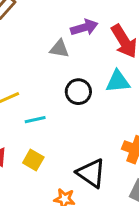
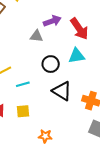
yellow square: (33, 160) -> (23, 111), turned -32
black triangle: (91, 173) -> (62, 91), moved

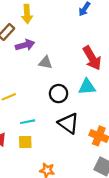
purple arrow: (52, 21) -> (25, 45), moved
cyan line: (23, 84) -> (28, 122), moved

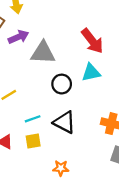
gray triangle: (45, 63) -> (43, 53), size x1.6
black triangle: (68, 123) -> (64, 122), moved

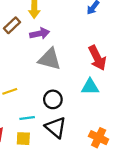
purple arrow: (18, 37) -> (40, 34), moved
black circle: (62, 84) -> (53, 99), moved

